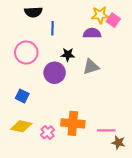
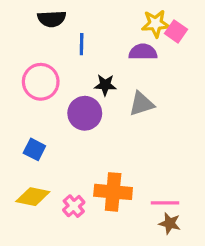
brown star: (118, 143) -> (170, 223), moved

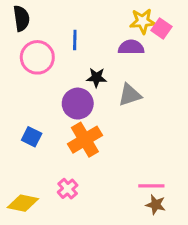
black semicircle: (52, 19) -> (21, 18), moved, turned -95
pink circle: (41, 82) -> (37, 57), moved
orange cross: (113, 192) -> (85, 140), moved, turned -36
yellow diamond: (33, 197) -> (23, 203), moved

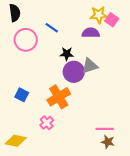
blue line: (75, 40) -> (52, 28), turned -56
purple circle: (78, 104) -> (74, 72), moved
pink cross: (68, 189) -> (47, 123), moved

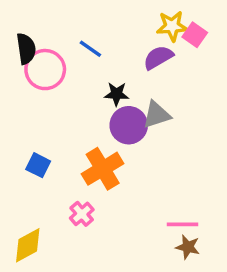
black semicircle: (15, 13) -> (26, 49), moved
purple semicircle: (91, 33) -> (158, 57), turned -30
yellow diamond: (16, 141) -> (28, 245), turned -40

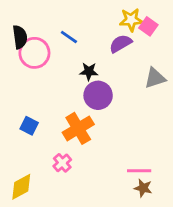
gray triangle: (156, 115) -> (155, 78), moved

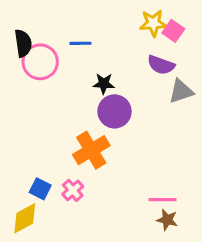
blue line: (69, 37) -> (80, 43), turned -36
purple semicircle: (121, 44) -> (161, 65), moved, turned -130
blue square: (29, 126) -> (40, 189), moved

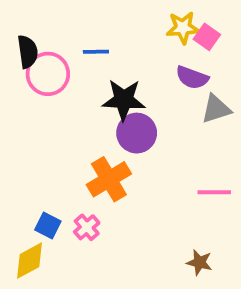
black star: (104, 84) -> (124, 100), size x1.6
pink line: (162, 200) -> (214, 192), moved

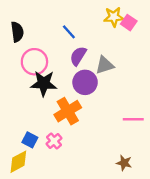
blue line: (96, 52) -> (69, 32), moved, turned 49
pink circle: (48, 74) -> (34, 62), moved
purple semicircle: (192, 78) -> (78, 56), moved, turned 102
black star: (124, 100) -> (44, 84), moved
gray triangle: (216, 109) -> (105, 65), moved

